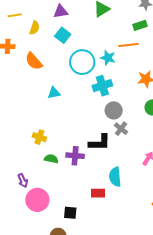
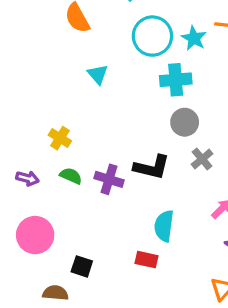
cyan triangle: (54, 93) -> (98, 74), turned 48
gray cross: (121, 129) -> (202, 159), moved
purple arrow: (23, 181) -> (27, 178), moved, turned -64
red rectangle: (98, 193) -> (146, 260), moved

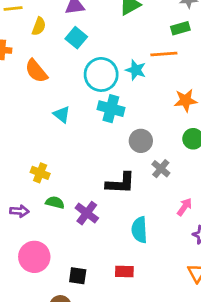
cyan cross: (176, 80) -> (111, 109), moved, turned 30
purple cross: (109, 179) -> (87, 213), moved, turned 30
red rectangle: (146, 260) -> (124, 272), moved

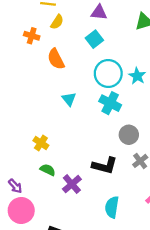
yellow semicircle: (39, 26) -> (57, 22), moved
purple arrow: (19, 211) -> (15, 186), moved, turned 32

